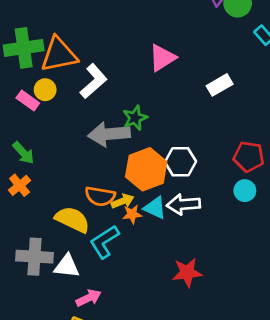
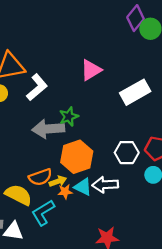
white rectangle: (220, 85) -> (135, 92), size x1.5
white hexagon: (180, 162) -> (127, 153), moved
orange semicircle: (100, 196) -> (40, 177), turned -30

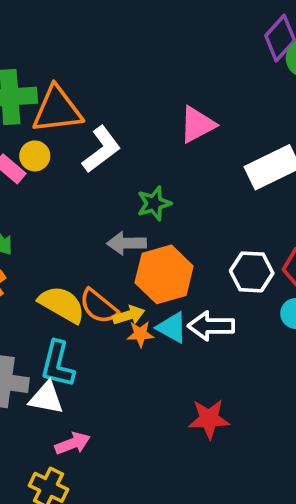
gray arrow: (48, 129) -> (127, 243), moved, size x0.7
orange semicircle: (40, 177) -> (99, 306), turned 55
yellow semicircle: (18, 195) -> (62, 304), moved
cyan L-shape: (43, 213) -> (58, 364), moved, turned -48

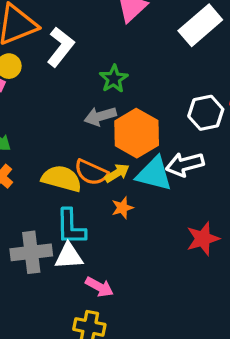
cyan triangle: (172, 328) -> (154, 174), size x1.4
orange star: (140, 334) -> (122, 208), moved
pink arrow: (73, 443) -> (99, 287), turned 64

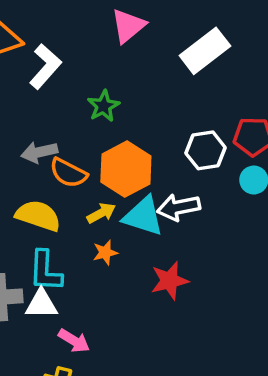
gray arrow: (100, 116) -> (39, 152), moved
orange semicircle: (91, 172) -> (68, 173), moved
red star: (203, 239) -> (169, 281), moved

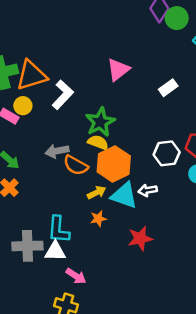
white rectangle: (205, 51) -> (168, 88), size x0.6
green star: (103, 106) -> (100, 122), size x1.4
white arrow: (179, 207) -> (148, 190), size x0.7
yellow semicircle: (38, 216) -> (98, 142), moved, size x0.7

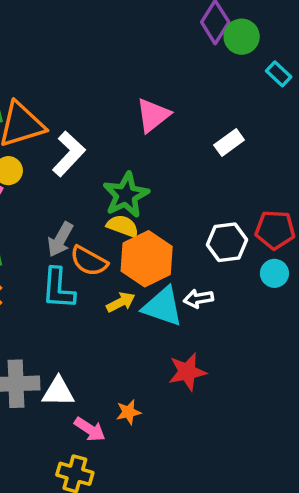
gray arrow: (57, 151) -> (60, 239), turned -50
orange star: (98, 219) -> (128, 412), moved
cyan L-shape: (59, 230) -> (58, 288), moved

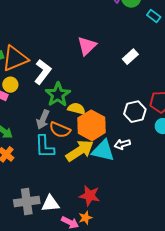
green star: (126, 195) -> (58, 95), moved
yellow arrow: (121, 302) -> (80, 151), size x1.8
red star: (187, 372) -> (90, 196), moved, turned 30
orange star: (128, 412) -> (85, 218), moved

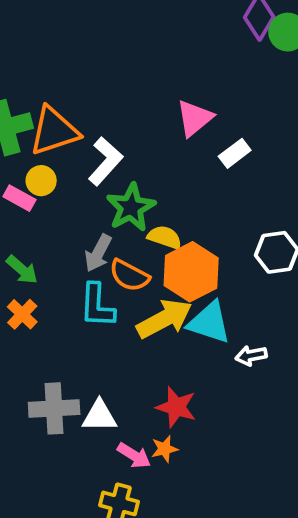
white rectangle: (130, 57) -> (235, 153), moved
white arrow: (122, 144) -> (251, 356), moved

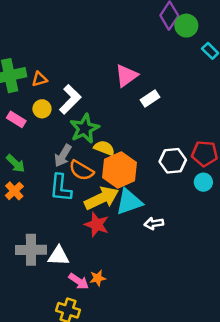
orange triangle: (54, 131) -> (40, 79), size x0.5
yellow circle: (41, 181) -> (42, 109), moved
cyan triangle: (209, 323) -> (129, 202), turned -40
red star: (176, 407) -> (97, 225), moved

